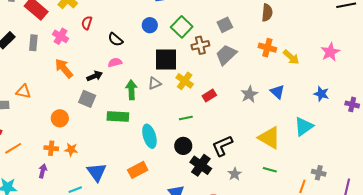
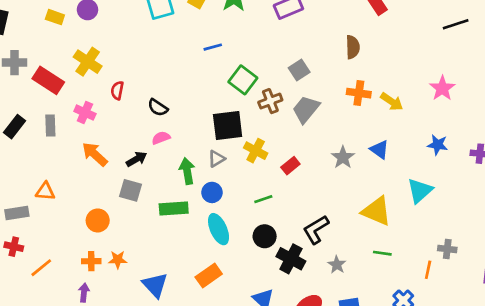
blue circle: (150, 25) -> (212, 192), moved

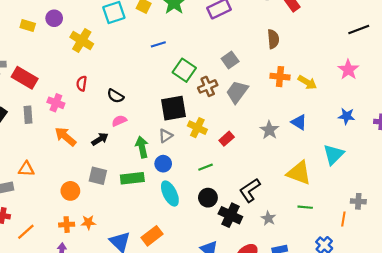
black line: (456, 24) -> (359, 29), moved
yellow cross: (88, 62) -> (82, 41), moved
gray square: (130, 190) -> (98, 176), moved
orange rectangle: (209, 275) -> (152, 236), moved

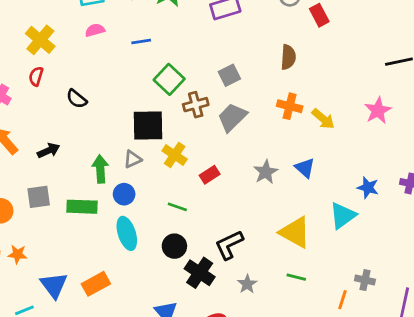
yellow cross: (82, 41) -> (40, 40), moved
blue star: (347, 116) -> (368, 188), moved
pink semicircle: (119, 121) -> (95, 30), moved
green line: (206, 167) -> (177, 207), turned 32
gray square: (98, 176) -> (39, 197), turned -30

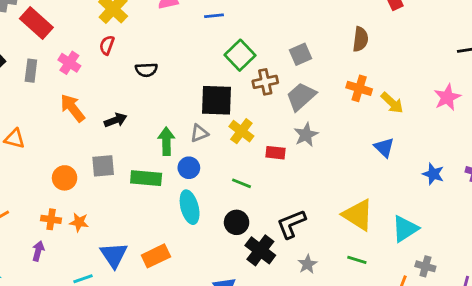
black semicircle: (77, 99) -> (146, 70), turned -45
blue triangle: (305, 168) -> (384, 147), moved
gray star: (266, 172) -> (306, 135), moved
red rectangle: (210, 175) -> (275, 153), turned 36
cyan triangle: (343, 216) -> (405, 229), moved

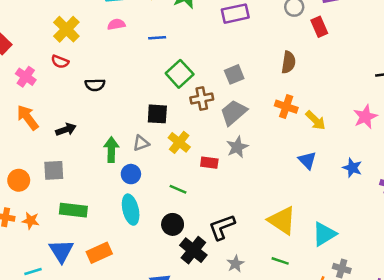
red semicircle: (107, 45) -> (60, 62), turned -90
black square: (216, 100) -> (157, 114), size x0.7
blue star: (433, 174) -> (352, 168), moved
green rectangle: (146, 178) -> (73, 210), moved

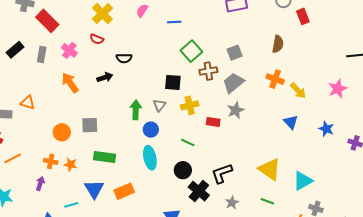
pink semicircle: (116, 24) -> (142, 11), turned -48
black arrow: (66, 129) -> (105, 77), moved
yellow cross: (179, 142) -> (190, 105), turned 36
gray triangle: (141, 143) -> (159, 105), turned -32

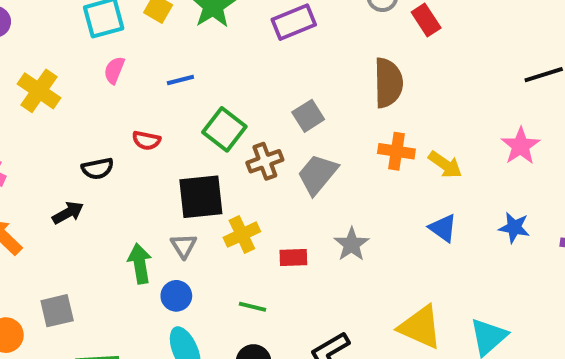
red semicircle: (97, 39) -> (146, 140), moved
brown semicircle: (278, 44) -> (388, 83), size x1.4
black square: (173, 82) -> (201, 197), size x1.4
gray star: (236, 110) -> (352, 244), moved

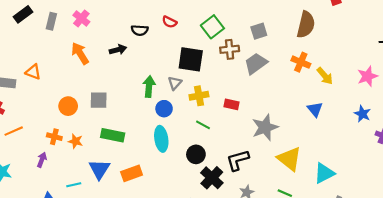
blue star: (514, 228) -> (362, 114), moved
yellow cross: (242, 235) -> (199, 96), moved
gray star: (352, 244) -> (265, 127), moved, size x1.4

